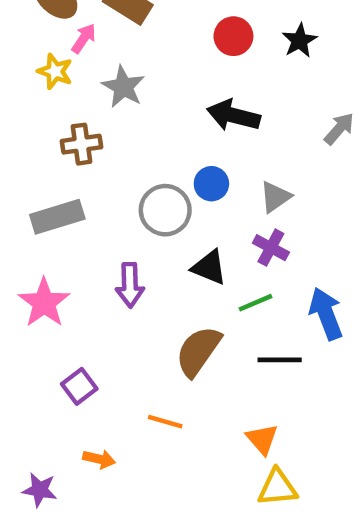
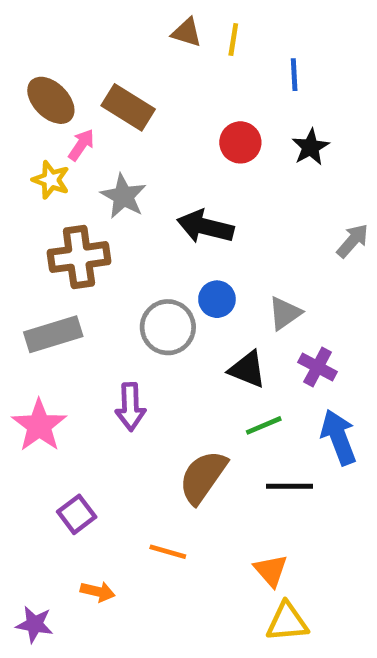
black arrow: (233, 115) -> (205, 227), moved
brown cross: (81, 144) -> (79, 257), size x1.4
purple cross: (271, 248) -> (318, 367), moved
black triangle: (209, 267) -> (247, 369), moved

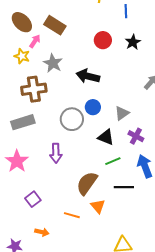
orange triangle: (271, 570) -> (98, 206), moved

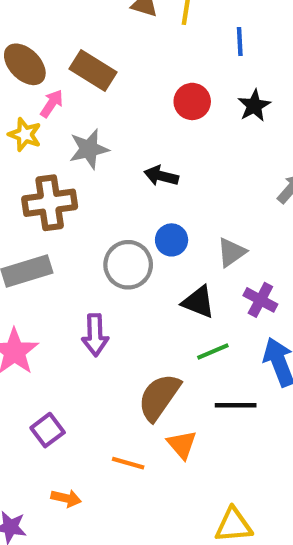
gray star: (53, 63) -> (89, 149), turned 30
black arrow: (88, 76) -> (161, 176), size x0.7

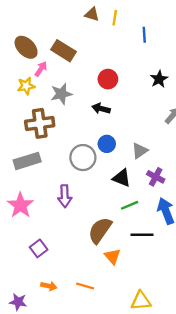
red circle: (192, 101) -> (108, 79), moved
black star: (254, 106) -> (159, 79), moved
yellow star: (25, 135) -> (26, 86), turned -30
orange line: (128, 463) -> (85, 286), moved

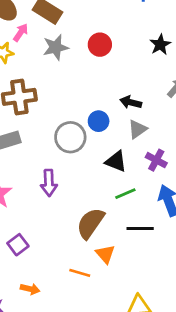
gray star: (61, 94) -> (56, 47), moved
black arrow: (101, 109) -> (131, 102), moved
orange line: (85, 286) -> (80, 273), moved

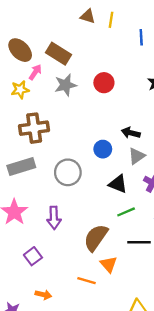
gray circle: (70, 137) -> (68, 172), moved
purple arrow: (49, 183) -> (54, 218), moved

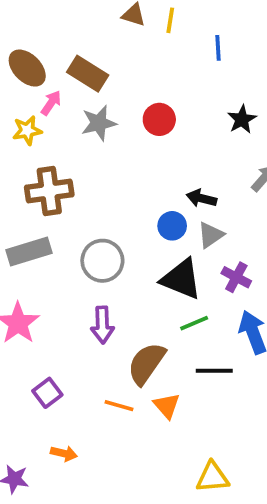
blue circle: (103, 149) -> (172, 226), moved
black triangle: (118, 184) -> (181, 279), size x1.4
purple arrow: (54, 218) -> (102, 325), moved
orange line: (86, 281) -> (119, 406), moved

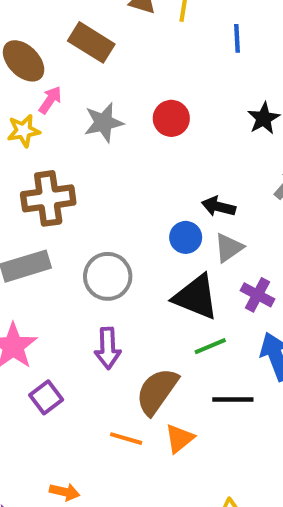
brown rectangle: (88, 74) -> (91, 42), moved
purple square: (47, 393) -> (46, 397), moved
orange triangle: (167, 406) -> (180, 439), turned 32

